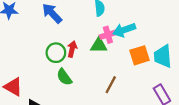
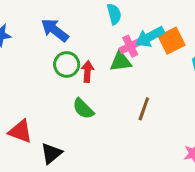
green circle: (56, 53) -> (67, 64), moved
orange square: (140, 55) -> (172, 41), moved

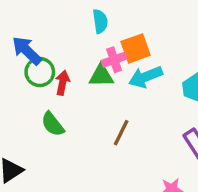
blue arrow: (55, 30) -> (27, 51), moved
cyan arrow: (150, 37) -> (146, 77), moved
orange square: (172, 41) -> (136, 48), moved

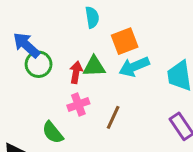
pink cross: (114, 60) -> (78, 104), moved
red arrow: (62, 83) -> (76, 72), moved
green semicircle: (53, 124) -> (53, 133), moved

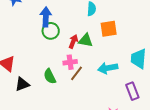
blue arrow: (26, 45) -> (46, 17), turned 36
cyan arrow: (134, 67) -> (108, 68), moved
brown line: (113, 117) -> (77, 73), moved

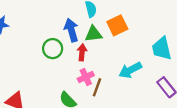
blue arrow: (46, 17) -> (71, 30), moved
green triangle: (86, 40) -> (93, 34), moved

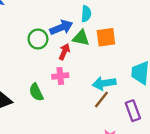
blue arrow: (71, 30) -> (61, 27), turned 65
brown line: (97, 87) -> (101, 99), moved

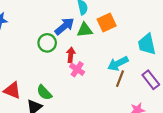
red arrow: (64, 52) -> (71, 55), moved
pink cross: (60, 76) -> (77, 69), turned -32
green semicircle: (36, 92) -> (44, 93), moved

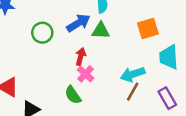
orange square: (107, 22) -> (148, 28), moved
green circle: (47, 43) -> (42, 33), moved
green semicircle: (44, 93) -> (73, 95), moved

